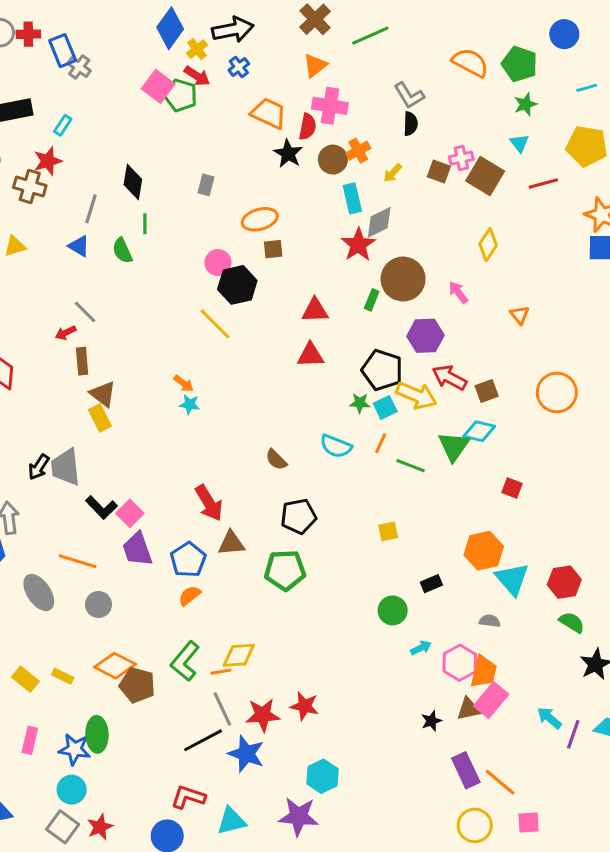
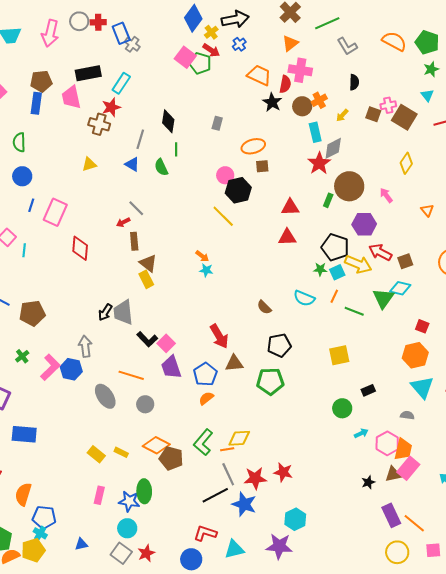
gray L-shape: (409, 95) -> (347, 46), moved
cyan rectangle: (63, 125) -> (121, 83), size x1.5
yellow square: (388, 531) -> (339, 355), size x1.5
orange hexagon: (484, 551) -> (415, 355), moved

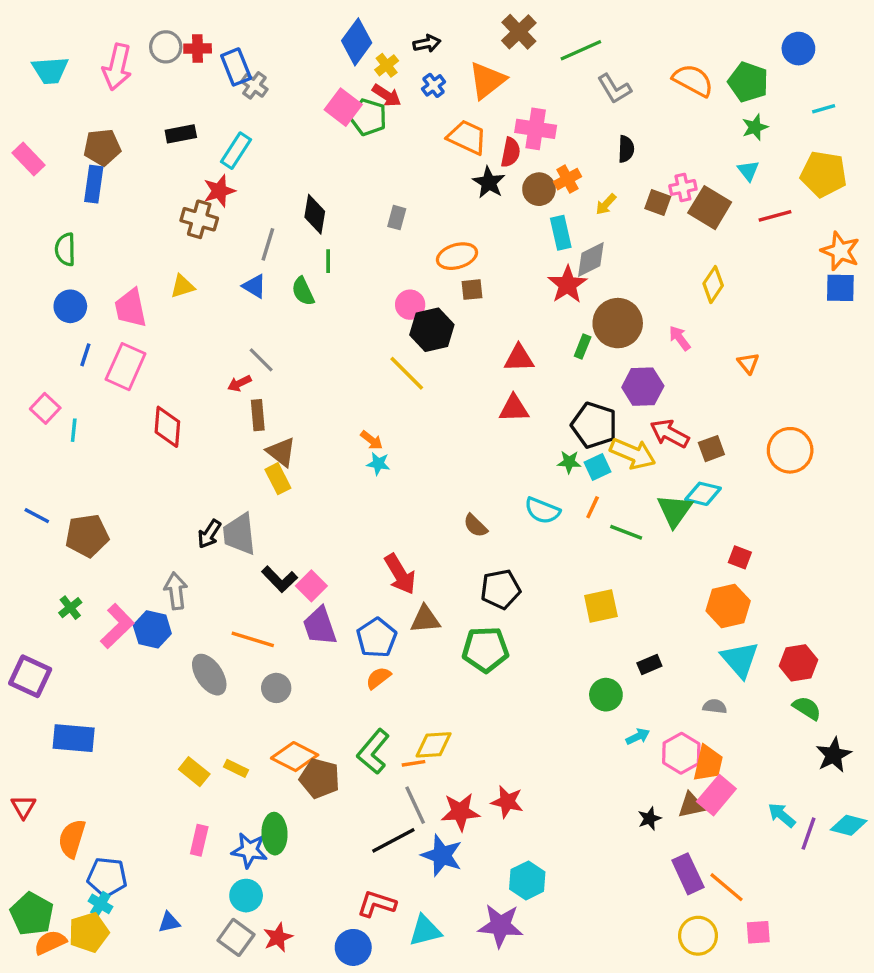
black arrow: (235, 19) -> (427, 44), size x0.6
orange triangle: (290, 43) -> (487, 80), moved, size x1.4
black rectangle: (88, 73) -> (181, 134), size x0.7
pink trapezoid: (71, 97) -> (131, 308), moved

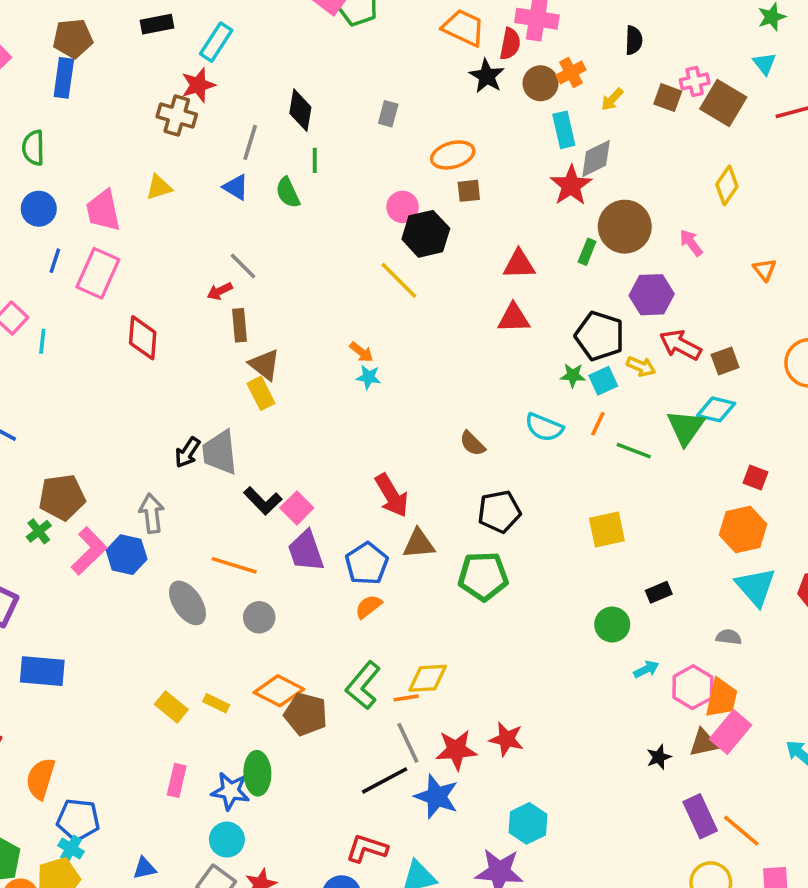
yellow arrow: (633, 454) -> (641, 366), size x0.6
brown pentagon: (87, 536) -> (62, 497), moved

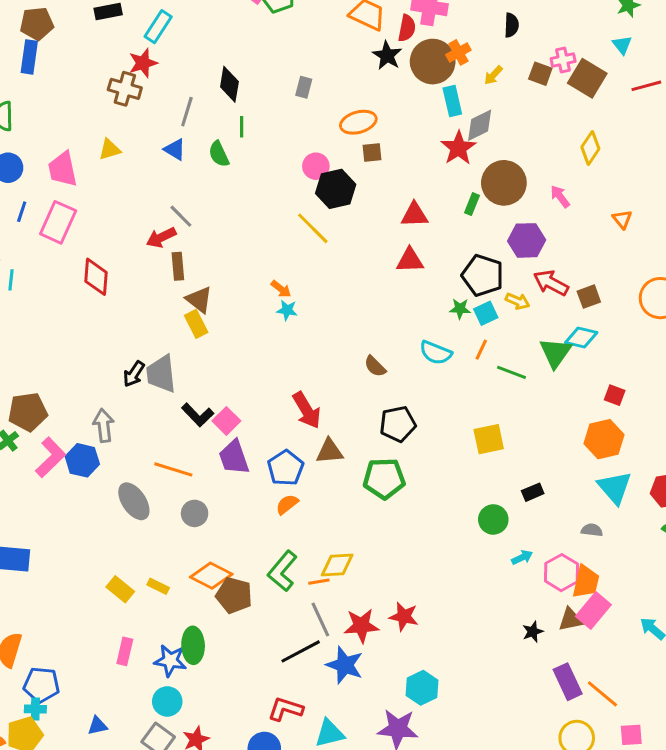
brown circle: (541, 83) -> (433, 62), size x1.5
red arrow: (220, 291) -> (161, 237), size x1.4
cyan cross: (71, 848) -> (35, 709), turned -30

